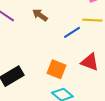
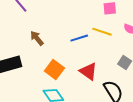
brown arrow: (40, 15) -> (37, 38), moved

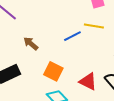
red triangle: (88, 71) -> (88, 81), moved

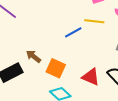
brown arrow: (31, 44) -> (33, 56), moved

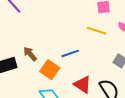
blue line: (73, 32) -> (70, 53), moved

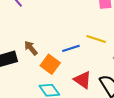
yellow line: (96, 31) -> (96, 39), moved

